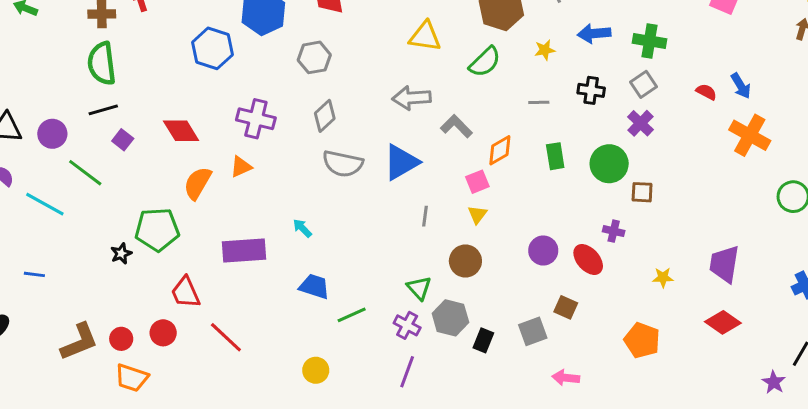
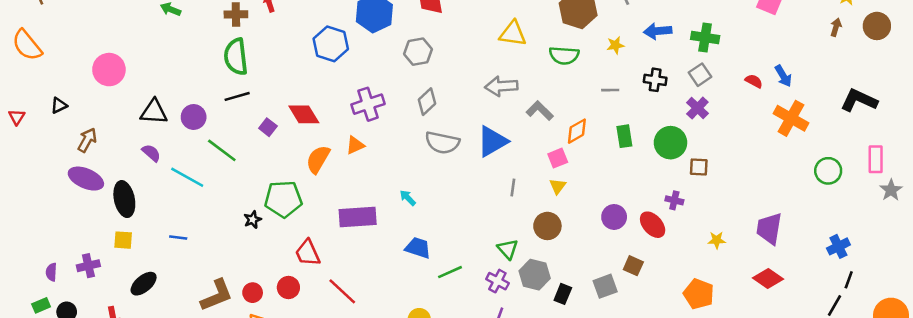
green semicircle: (485, 62) -> (564, 55), turned 48
purple cross: (256, 119) -> (368, 104), turned -32
purple square: (123, 140) -> (268, 127), moved

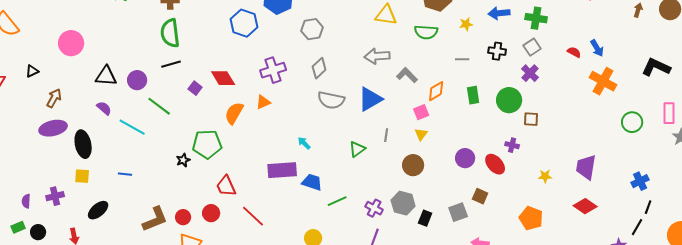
purple ellipse: (86, 179) -> (53, 128), turned -36
purple rectangle: (358, 217) -> (282, 170), moved
green triangle: (508, 249) -> (357, 149), moved, turned 36

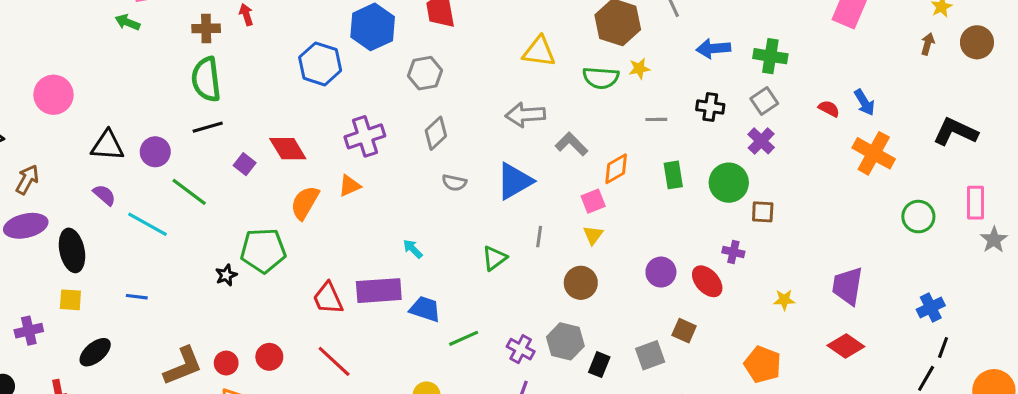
yellow star: (466, 24) -> (639, 69), moved
gray semicircle: (331, 100) -> (454, 183), size x0.6
red trapezoid: (226, 186) -> (328, 298), moved

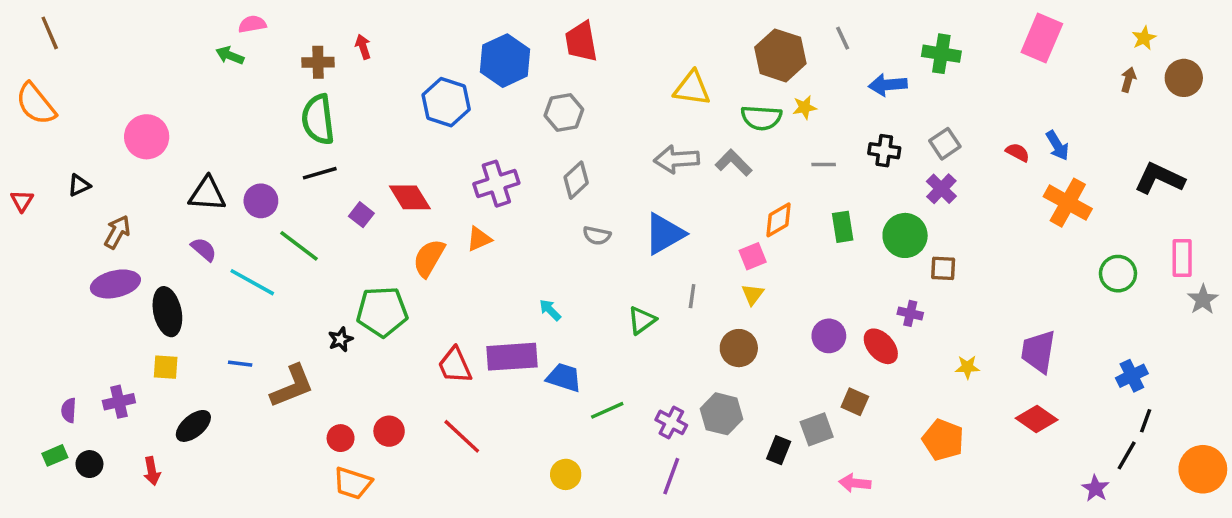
green cross: (770, 56) -> (941, 54), moved
gray L-shape: (572, 144) -> (734, 163), moved
black rectangle: (599, 365) -> (779, 450), moved
brown L-shape: (183, 366) -> (292, 386), moved

